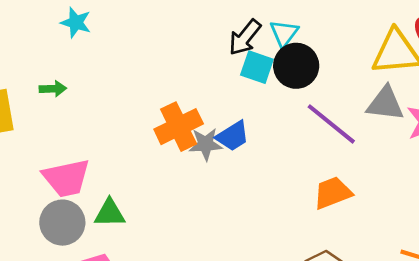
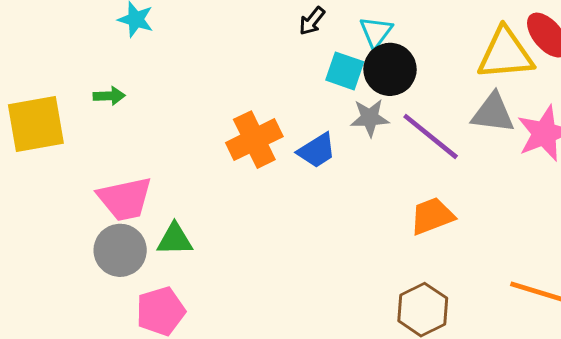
black arrow: (245, 37) -> (312, 21), moved, size x0.7
gray star: (206, 144) -> (370, 118), moved

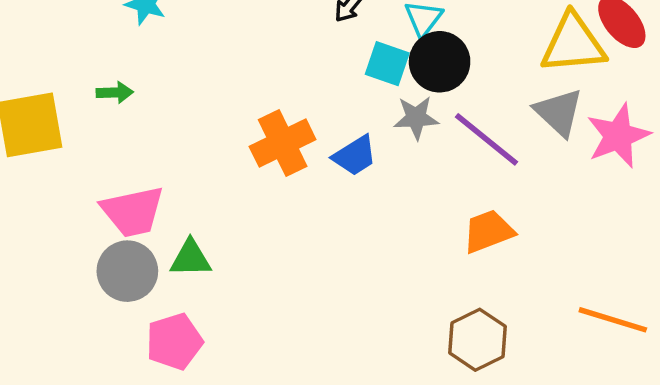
gray triangle: (493, 113) -> (559, 112), turned 36

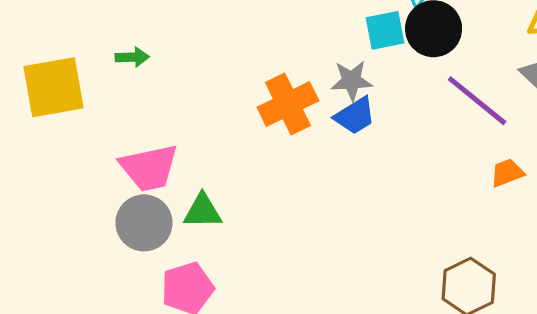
cyan square: (387, 64) -> (385, 30), turned -30
gray star: (416, 118) -> (352, 81), moved
orange trapezoid: (488, 231) -> (507, 173), moved, size x0.7

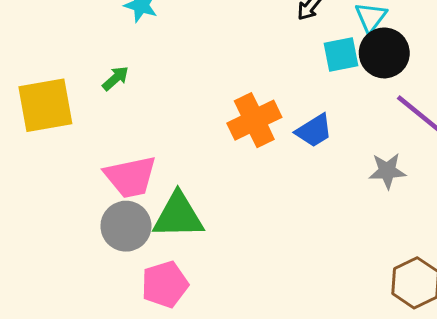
green arrow: (132, 57) -> (116, 78), turned -40
gray star: (352, 81) -> (387, 171), moved
green triangle: (203, 211) -> (178, 216), size x1.5

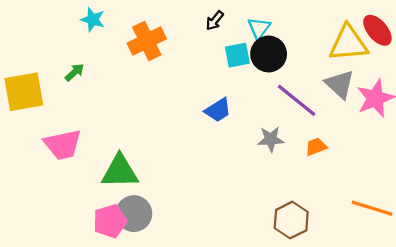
orange cross: (254, 120) -> (147, 41), moved
pink trapezoid: (130, 177) -> (63, 145), moved
gray circle: (126, 226) -> (134, 214), moved

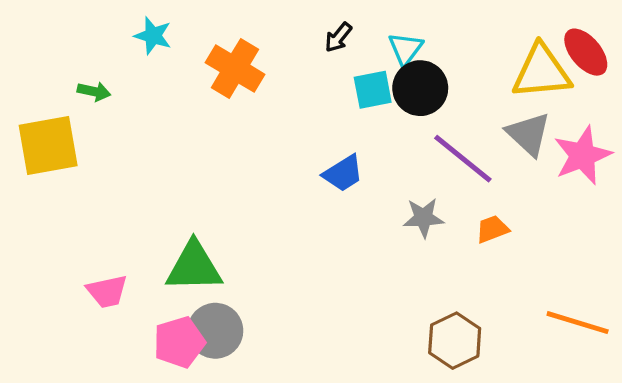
orange cross: (147, 41) -> (235, 68), turned -33
green arrow: (75, 72) -> (94, 91), moved, turned 54
pink trapezoid: (63, 145) -> (107, 291), moved, size x0.7

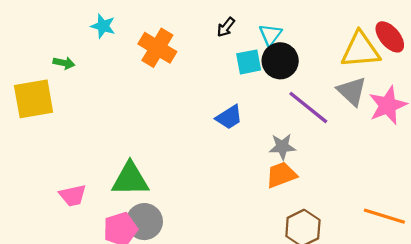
orange trapezoid: (492, 229) -> (281, 175), moved, size x1.4

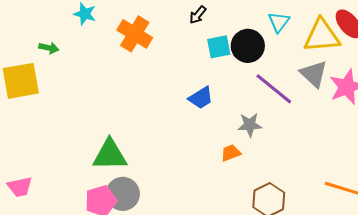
cyan triangle: (270, 35) -> (279, 22), moved
orange trapezoid: (281, 175) -> (231, 153), moved, size x0.7
pink trapezoid: (73, 195) -> (20, 187), moved

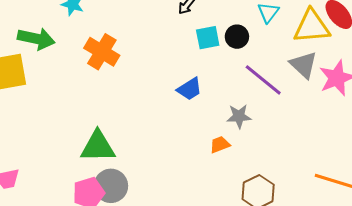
orange cross: (135, 34) -> (102, 52), moved
black circle: (248, 46) -> (237, 37), size x0.7
green arrow: (49, 48) -> (36, 39), size x1.8

